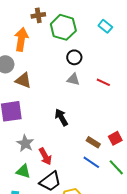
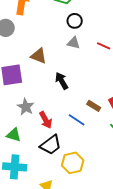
brown triangle: (23, 80) -> (39, 56), moved
blue line: (91, 162) -> (77, 120), moved
green triangle: (23, 171) -> (14, 135), moved

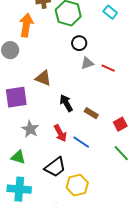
gray triangle: (74, 43) -> (87, 63), moved, turned -32
brown rectangle: (94, 106) -> (91, 113), moved
red arrow: (46, 120) -> (60, 133), moved

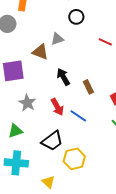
gray triangle: (87, 63) -> (57, 39), moved
brown rectangle: (91, 113) -> (88, 87), turned 32
green triangle: (18, 157) -> (15, 131), turned -35

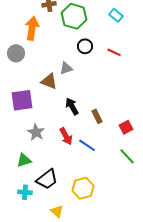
red line: (105, 42) -> (114, 52), moved
black trapezoid: (52, 141) -> (47, 179), moved
cyan cross: (16, 163) -> (25, 192), size x0.6

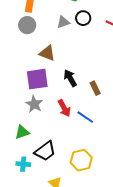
gray circle: (16, 53) -> (27, 25), moved
gray triangle: (66, 68) -> (63, 22), moved
purple square: (22, 100) -> (37, 79), moved

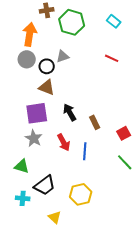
black circle: (83, 18) -> (47, 66), moved
blue line: (85, 117) -> (85, 151), turned 60
green triangle: (22, 132) -> (22, 166), turned 35

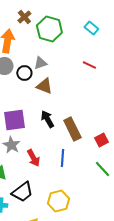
brown cross: (47, 10) -> (24, 17), turned -32
brown triangle: (47, 87) -> (44, 86), moved
brown rectangle: (95, 122) -> (72, 129), size x1.6
red arrow: (64, 142) -> (33, 158), moved

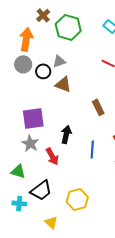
black arrow: (47, 119) -> (66, 134), moved, turned 42
brown rectangle: (72, 129) -> (98, 107), moved, size x0.7
blue line: (62, 158) -> (92, 149), moved

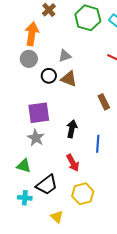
green hexagon: (68, 27) -> (88, 18), moved
black circle: (43, 71) -> (49, 76), moved
red arrow: (52, 156) -> (73, 163), moved

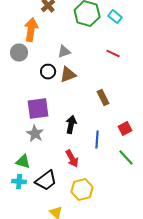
gray circle: (29, 59) -> (19, 53), moved
brown triangle: (69, 79) -> (68, 75), turned -42
cyan cross: (25, 198) -> (19, 182), moved

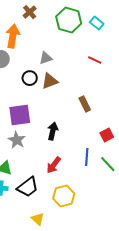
blue line: (97, 140) -> (87, 157), moved
red arrow: (72, 159) -> (54, 165), turned 66

